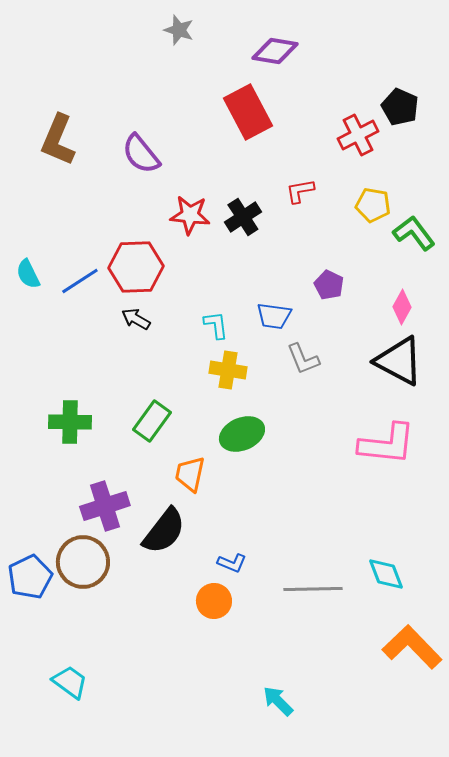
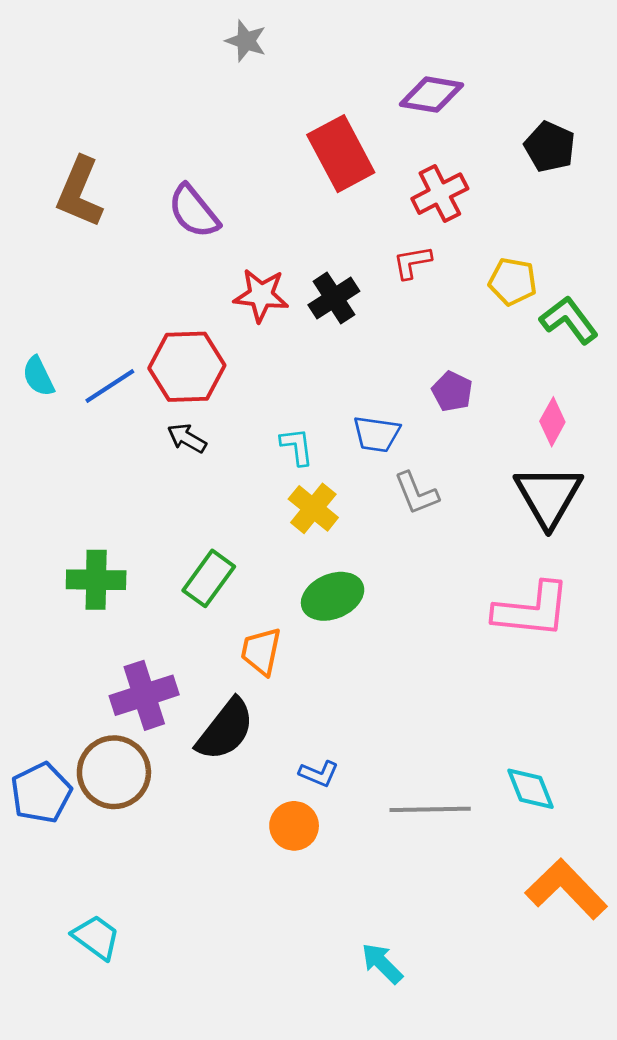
purple diamond: (275, 51) -> (432, 95), moved
red cross: (358, 135) -> (440, 194), moved
black triangle: (399, 361) -> (548, 496), turned 32
yellow cross: (228, 370) -> (313, 508), turned 30

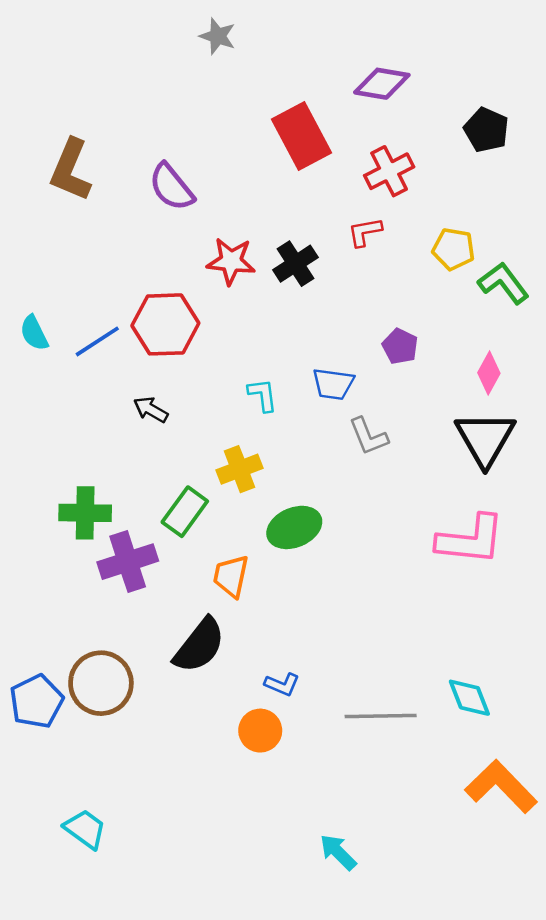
black arrow: (187, 438) -> (151, 410), moved
yellow cross: (313, 508) -> (240, 469), moved, turned 30
purple cross: (144, 695) -> (128, 562), moved

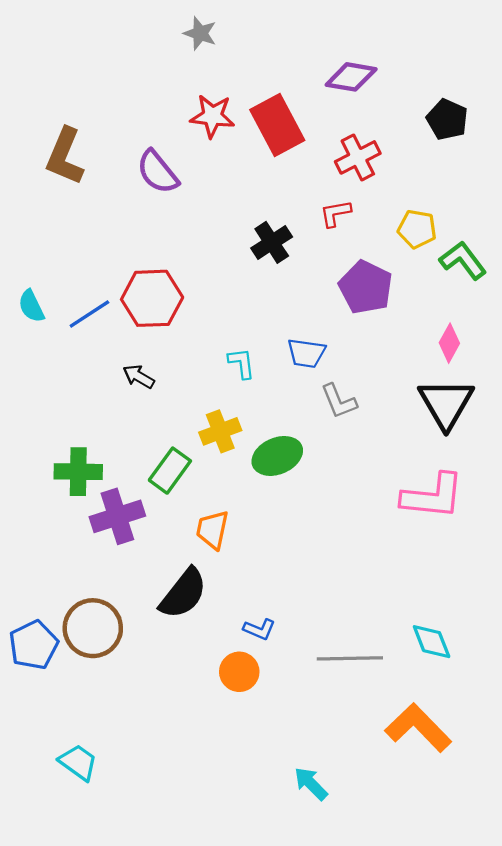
red star: (231, 261) -> (212, 116), moved
purple pentagon: (400, 346) -> (366, 287), moved, size x1.6
green ellipse: (294, 527) -> (277, 456), moved
orange L-shape: (501, 786) -> (418, 728), moved

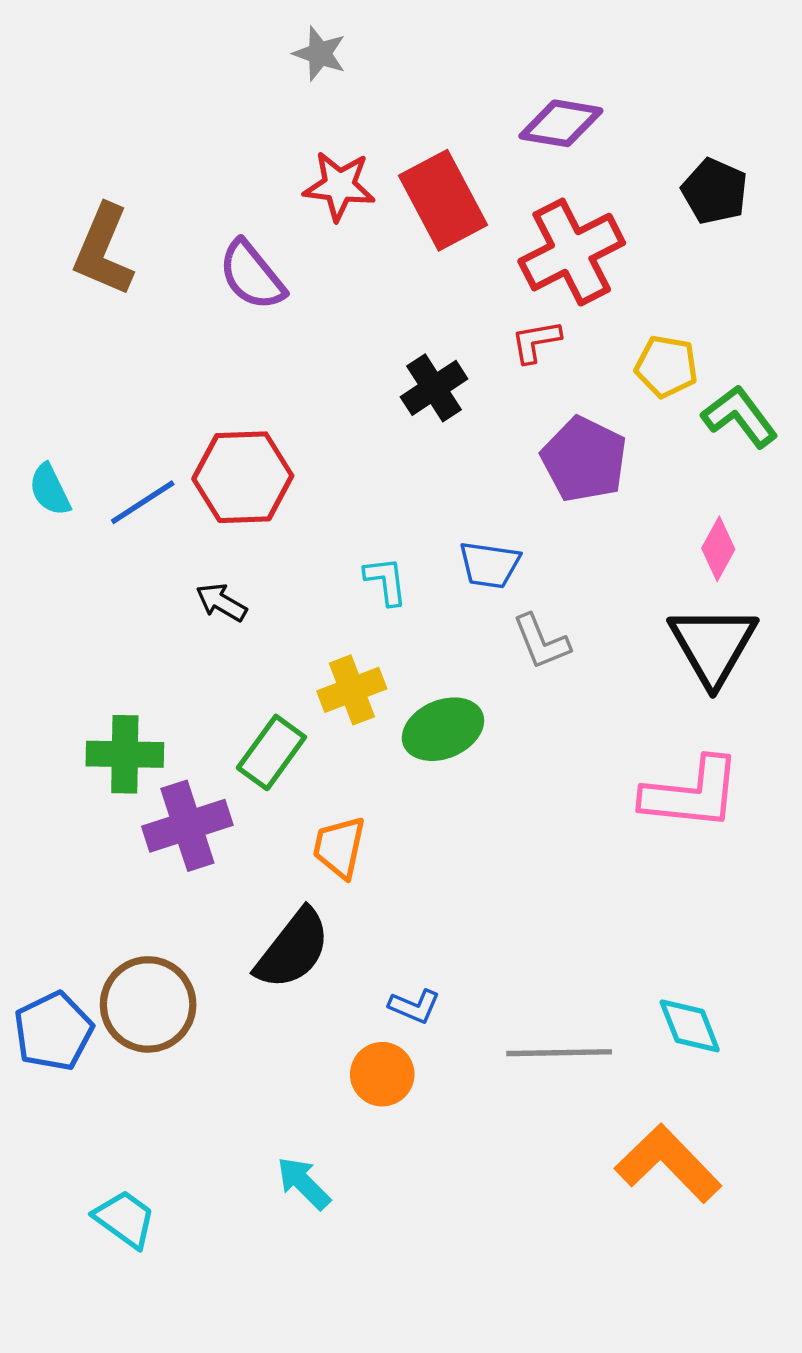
red cross: (358, 157) -> (572, 252), size x1.4
cyan arrow: (311, 784) -> (304, 1183), moved

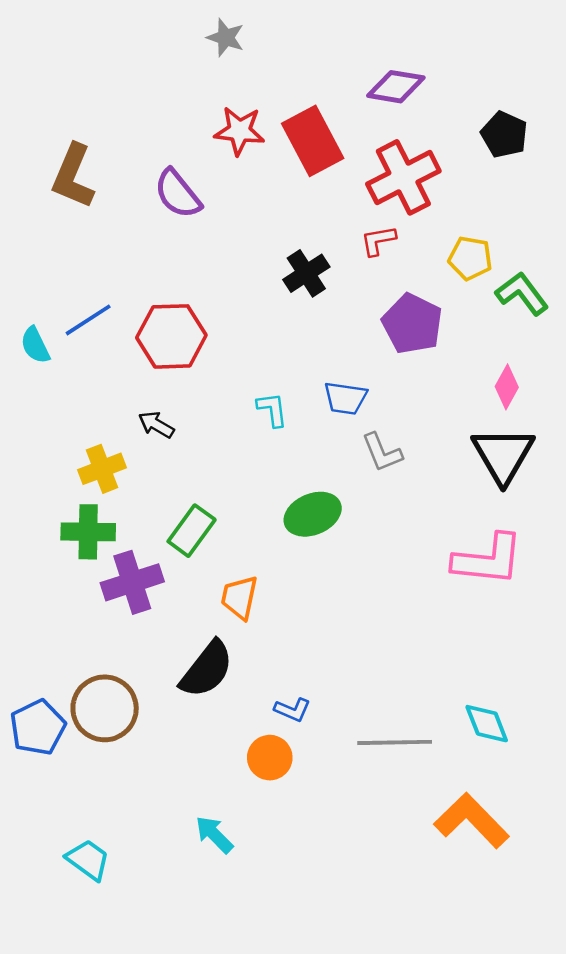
blue line: (143, 502) -> (88, 320), moved
yellow cross: (352, 690) -> (102, 469), moved

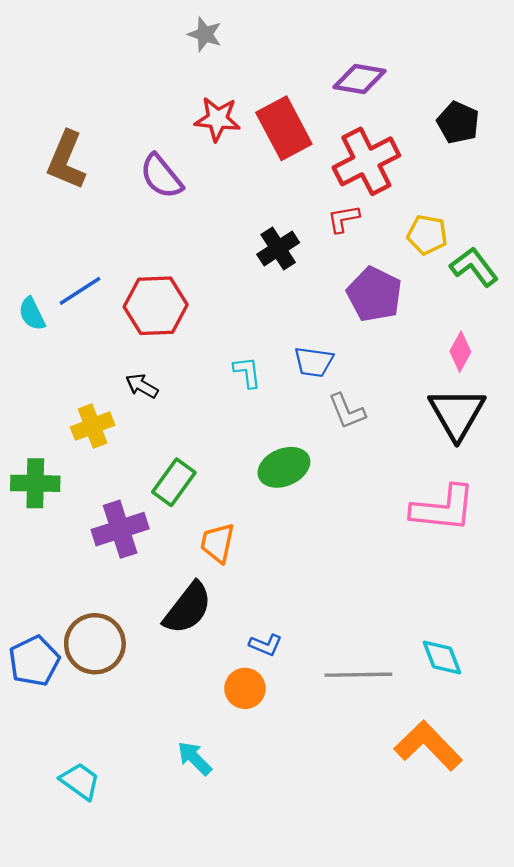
green cross: (88, 532) -> (35, 483), moved

